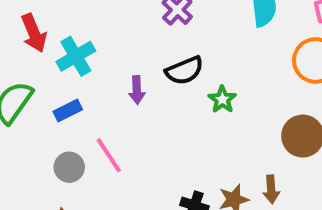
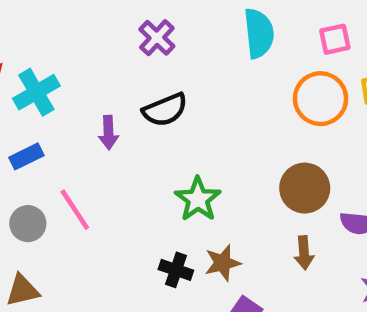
green star: (222, 99) -> (198, 199), moved, size x1.4
brown arrow: (271, 189) -> (304, 253), moved

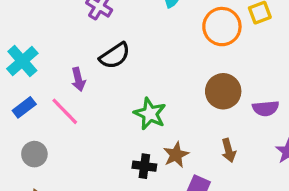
pink line: (75, 210) -> (65, 111), moved
brown arrow: (304, 253) -> (229, 150), moved

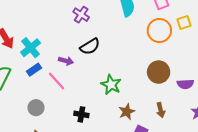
purple arrow: (78, 79) -> (66, 61), turned -64
blue rectangle: (24, 107) -> (34, 70), moved
black cross: (144, 166) -> (81, 114), moved

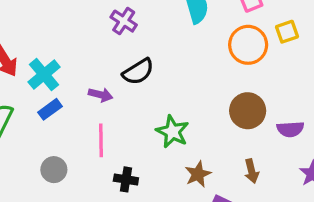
pink line: (56, 81) -> (101, 140), moved, turned 42

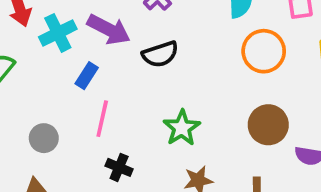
orange circle: (248, 45) -> (264, 51), moved
purple arrow: (101, 95) -> (109, 30), moved, size x1.6
blue rectangle: (50, 109) -> (87, 76), moved, turned -35

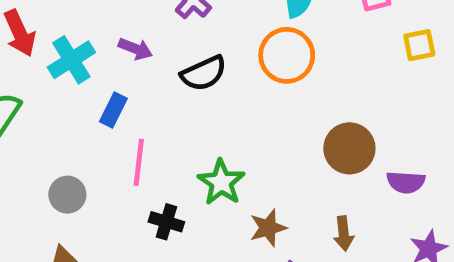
purple arrow: (109, 30) -> (135, 49), size x0.6
orange circle: (264, 51) -> (287, 55), moved
green star: (182, 128) -> (221, 182), moved

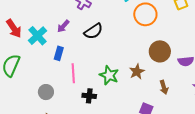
purple arrow: (135, 49) -> (63, 26), turned 120
orange circle: (287, 55) -> (145, 14), moved
brown star: (268, 228) -> (137, 72), moved

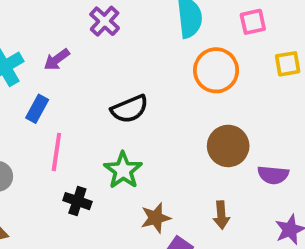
black semicircle: (94, 31) -> (130, 109), moved
brown star: (137, 72) -> (156, 218), moved

